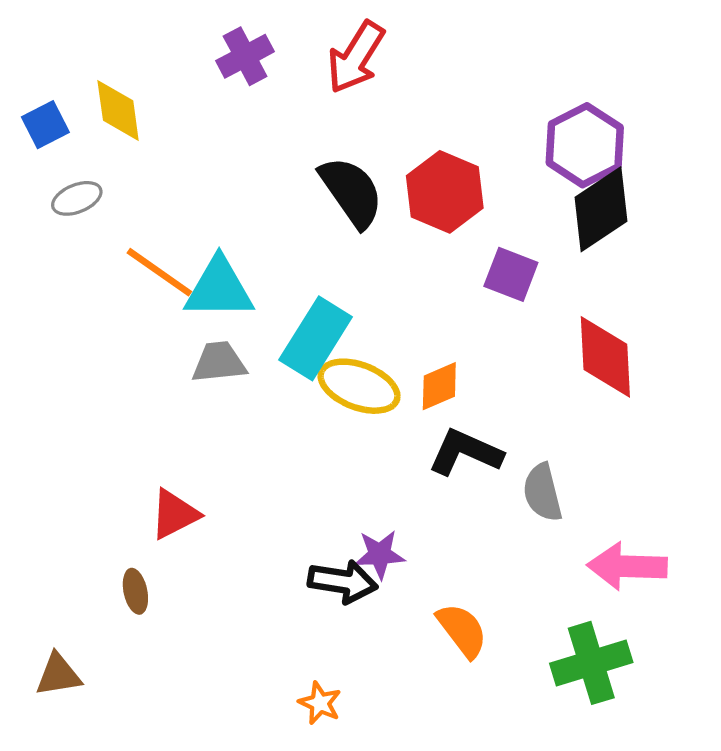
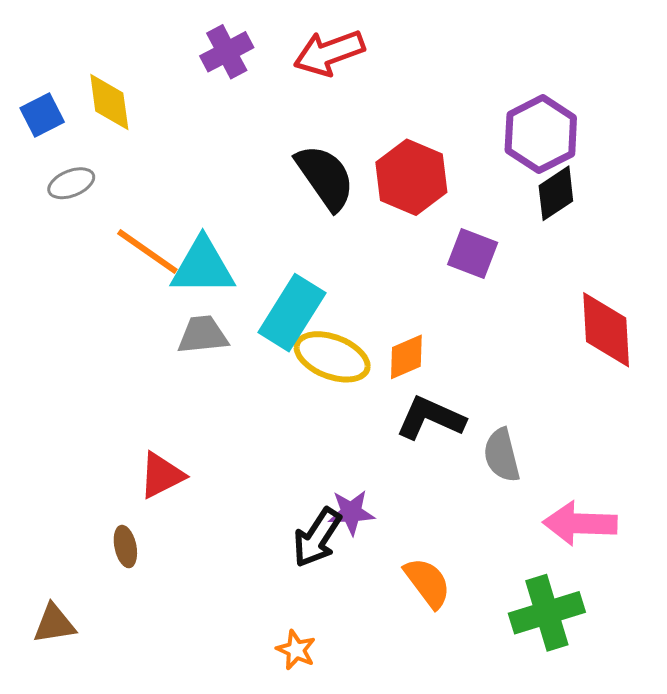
red arrow: (356, 57) -> (329, 53), turned 38
black diamond: (601, 209) -> (556, 193), size x0.7
red diamond: (605, 357) -> (606, 330), moved
black arrow: (343, 582) -> (317, 537), turned 114

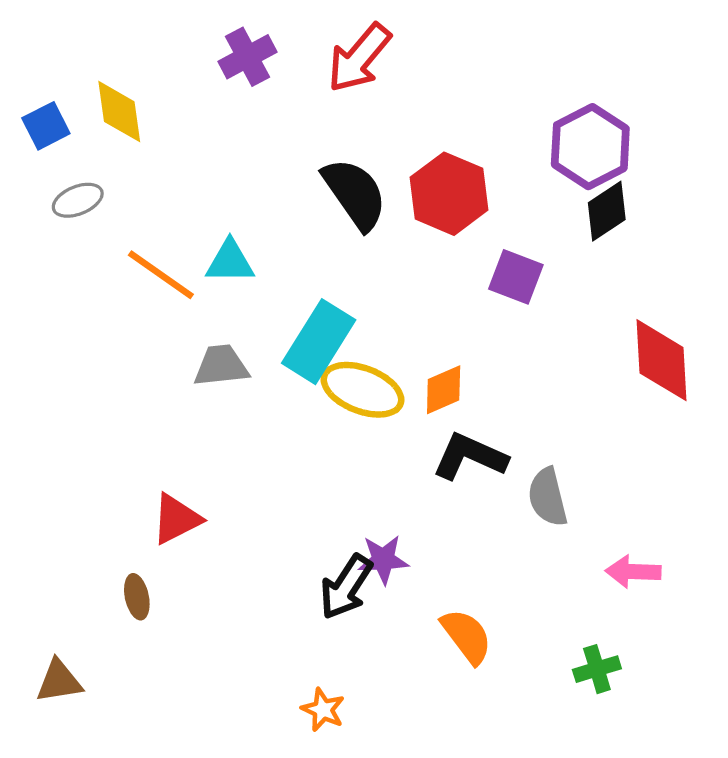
red arrow: (329, 53) -> (359, 58), turned -30
cyan triangle: (203, 267) -> (230, 262), moved, size x0.7
pink arrow: (580, 523) -> (633, 572), size x0.7
green cross: (547, 613) -> (597, 669), size x0.6

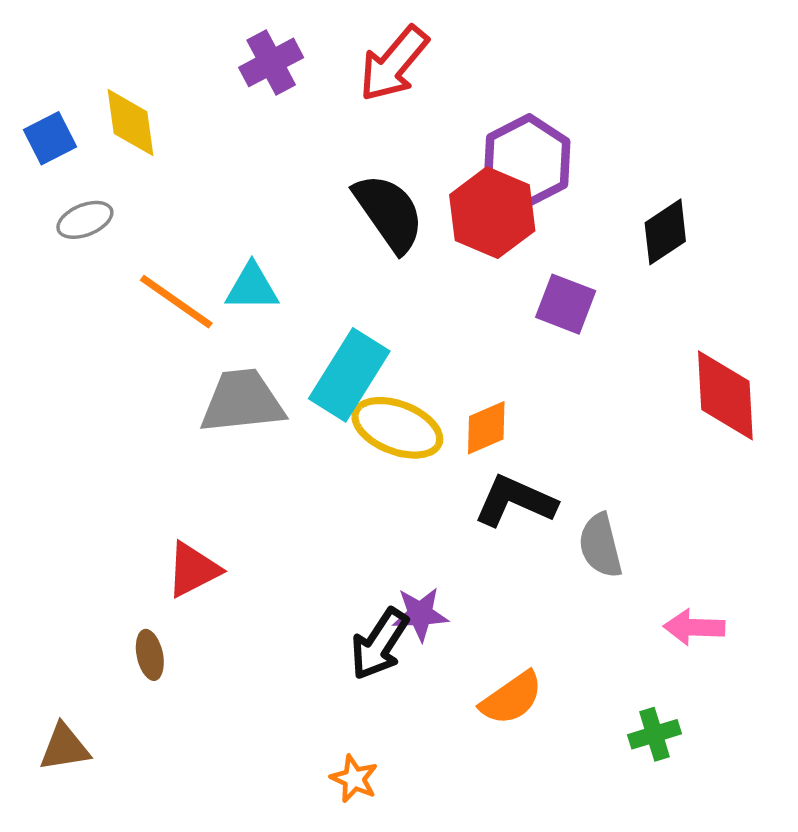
purple hexagon: (590, 147) -> (527, 161), moved
gray trapezoid: (221, 366) -> (242, 401), size x1.4
orange semicircle: (467, 636) -> (512, 698), turned 92

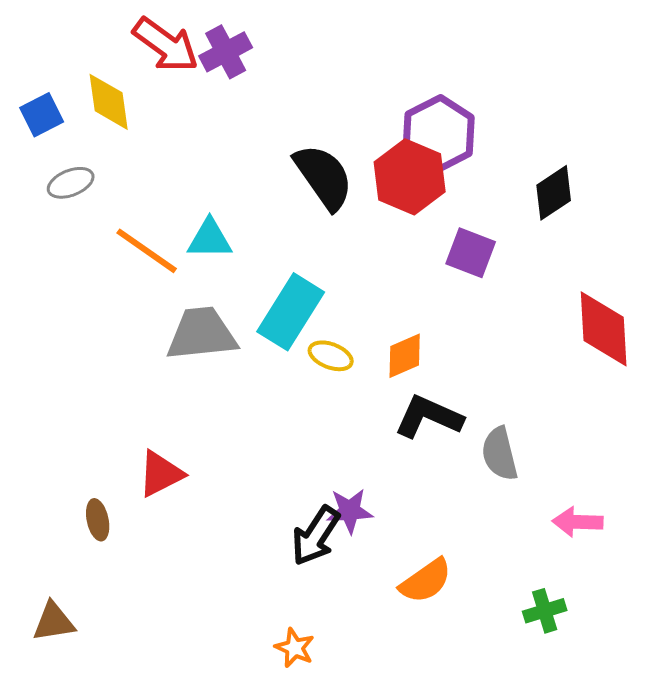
red arrow: (394, 64) -> (166, 45), moved, turned -94
yellow ellipse: (397, 428) -> (331, 356), size x0.6
brown ellipse: (150, 655) -> (98, 520), moved

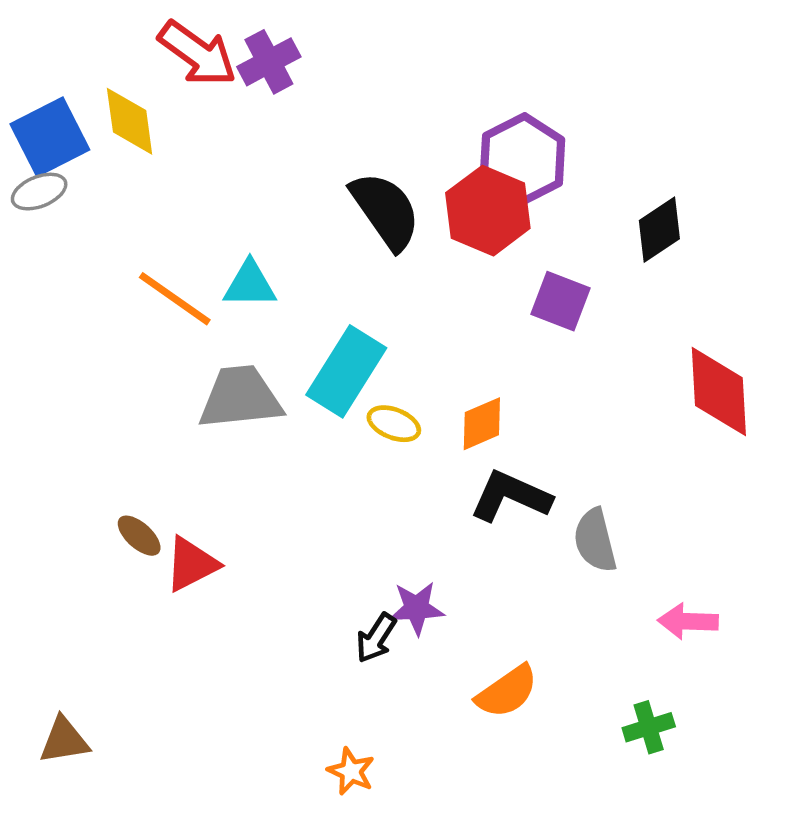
blue square: (42, 115) -> (50, 137), size x1.5
gray ellipse: (71, 183) -> (39, 192), moved
brown ellipse: (98, 520) -> (139, 536), moved, turned -36
black arrow: (316, 536) -> (376, 638), size x0.7

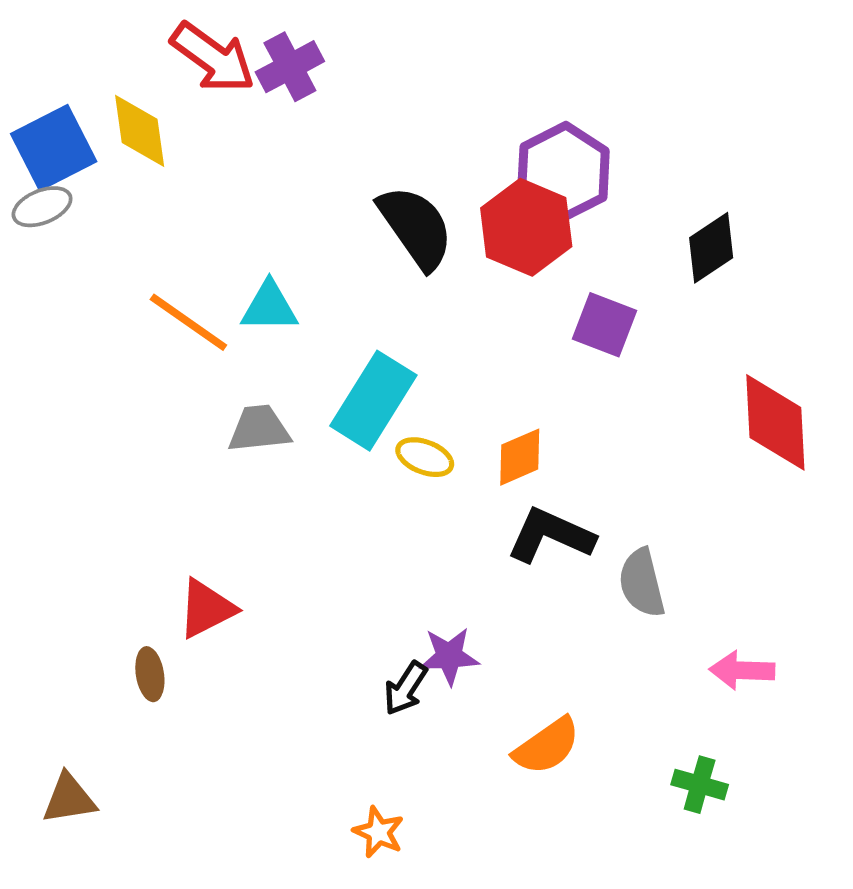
gray trapezoid: (240, 397) -> (259, 429), size x0.7
brown ellipse: (139, 536) -> (150, 674), moved, turned 39
green cross: (649, 727) -> (700, 785), turned 33

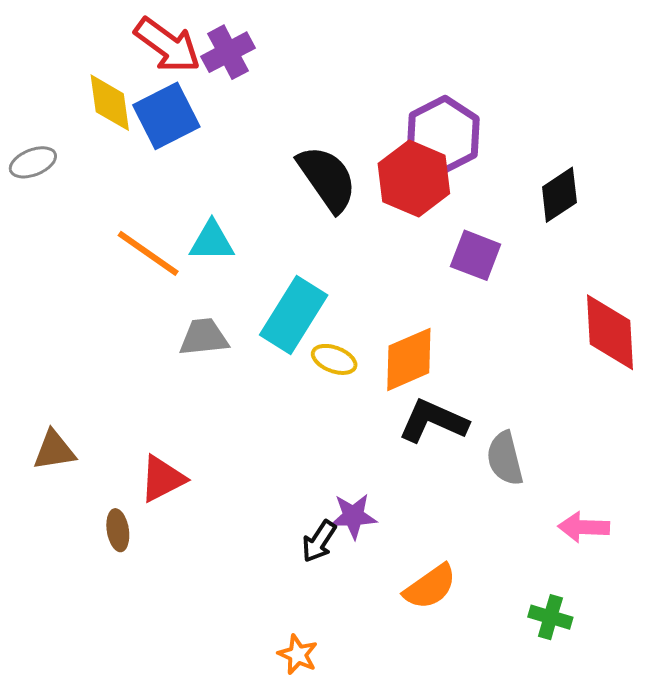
blue square: (54, 148) -> (166, 116), moved
orange diamond: (520, 457) -> (409, 359), size x1.4
brown triangle: (69, 799) -> (54, 450), moved

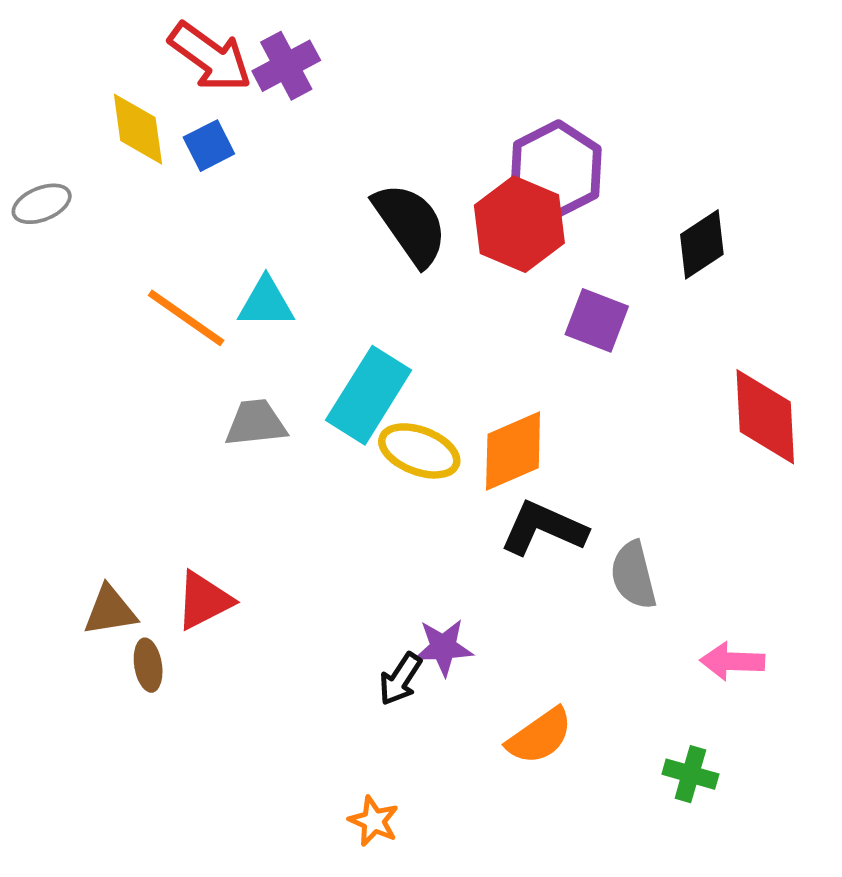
blue square: (166, 116) -> (209, 146), size x0.6
yellow ellipse: (334, 359) -> (419, 451), size x1.4
brown triangle: (54, 450) -> (110, 611), moved

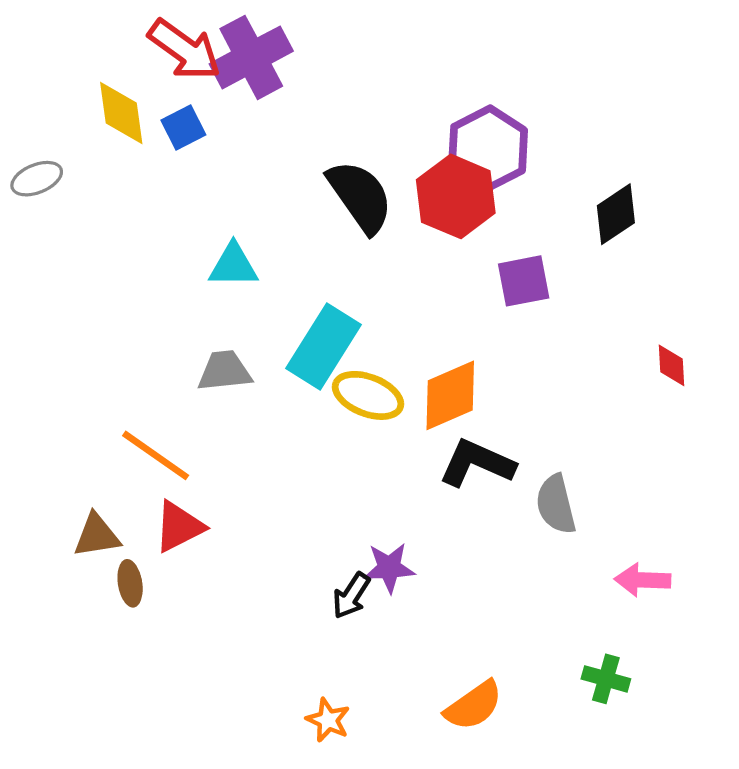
purple cross: (286, 66) -> (251, 57), size x1.4
orange line: (186, 318) -> (156, 455), moved
purple square: (597, 320) -> (524, 281), turned -32
red diamond: (765, 417) -> (671, 365), size x0.5
orange semicircle: (540, 736) -> (474, 706), moved

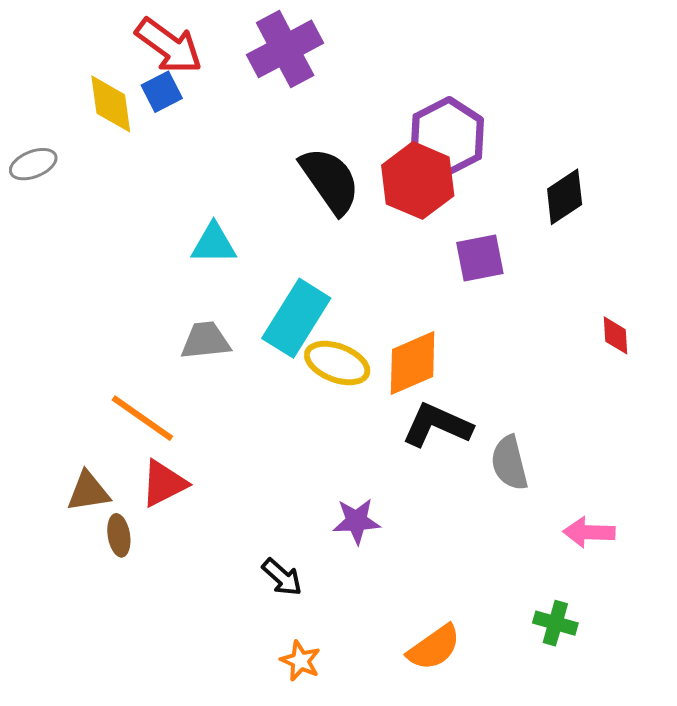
purple cross: (251, 57) -> (285, 49), moved
blue square: (183, 127) -> (162, 92), moved
black arrow: (351, 596) -> (282, 577), moved, turned -81

